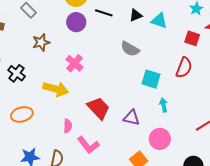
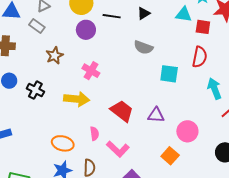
cyan triangle: (159, 21) -> (184, 14), moved
cyan arrow: (164, 105) -> (214, 89), moved, size x1.5
orange ellipse: (22, 114) -> (63, 143), moved, turned 40

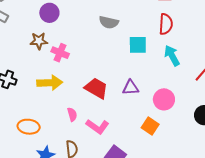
brown star: (55, 56) -> (39, 41), moved, turned 30
cyan arrow: (214, 89) -> (172, 56), moved
orange ellipse: (63, 143) -> (29, 127), moved

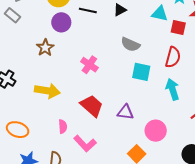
gray semicircle: (109, 22) -> (130, 44), moved
brown star: (39, 41) -> (45, 48), turned 30
pink cross: (60, 53) -> (89, 65), moved

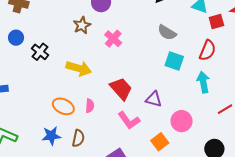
red square: (178, 27) -> (216, 21), turned -35
pink cross: (89, 65) -> (113, 39), moved
orange ellipse: (18, 130) -> (63, 106), moved
pink L-shape: (85, 144) -> (129, 120), moved

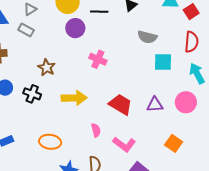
brown star: (82, 25) -> (47, 68), moved
orange ellipse: (63, 106) -> (50, 142), moved
pink L-shape: (129, 120) -> (124, 144), moved
pink circle: (182, 121) -> (186, 102), moved

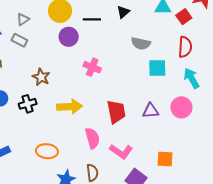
black cross: (32, 94) -> (28, 104), turned -36
red trapezoid: (121, 104) -> (116, 112), turned 50
pink semicircle: (96, 130) -> (92, 138), size x1.5
orange square: (174, 143) -> (165, 159), moved, turned -30

